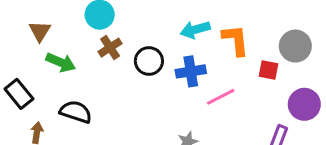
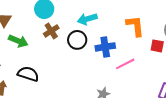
cyan arrow: (195, 30) -> (87, 19), moved

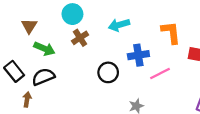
black circle: (77, 40) -> (108, 72), moved
black semicircle: (28, 74) -> (43, 77), moved, turned -40

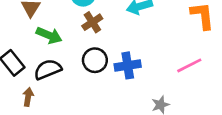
blue cross: (138, 55) -> (128, 65), moved
black circle: (108, 72) -> (95, 60), moved

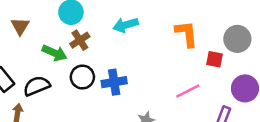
green arrow: (49, 35) -> (54, 53), moved
pink line: (189, 65) -> (188, 91), moved

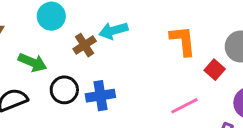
brown cross: (80, 40) -> (85, 45), moved
red square: (214, 59) -> (215, 70), turned 30

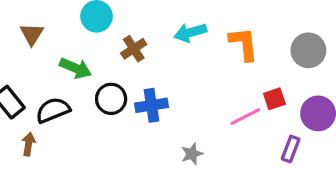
cyan arrow: (113, 31) -> (190, 33), moved
red square: (215, 70) -> (274, 99), moved, turned 30

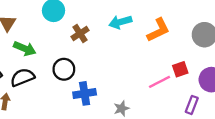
orange L-shape: (244, 44) -> (158, 30), turned 70
green arrow: (75, 68) -> (25, 49), moved
blue cross: (151, 105) -> (85, 93), moved

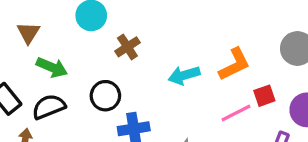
cyan arrow: (120, 22) -> (184, 75), moved
orange L-shape: (158, 30) -> (234, 64), moved

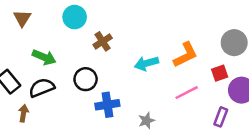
brown triangle: (28, 33) -> (22, 18), moved
red square: (264, 96) -> (220, 73), moved

